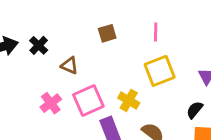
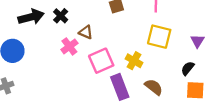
yellow square: (160, 71) -> (159, 37), turned 35
pink cross: (51, 103) -> (69, 46), moved

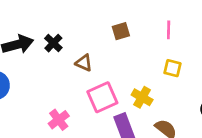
yellow square: (159, 37) -> (172, 68), size x0.6
pink cross: (69, 46) -> (59, 120), moved

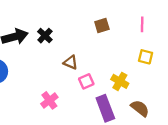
brown triangle: (84, 63) -> (71, 62), moved
pink square: (102, 97) -> (86, 81), size x0.6

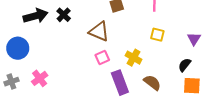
brown triangle: (71, 62) -> (99, 31), moved, size x1.5
pink cross: (49, 100) -> (40, 78), moved

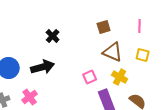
black arrow: (35, 16) -> (43, 67), moved
brown triangle: (99, 31) -> (113, 52), moved

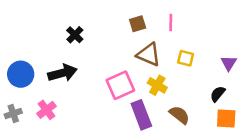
pink line: (140, 26) -> (171, 22), moved
pink square: (90, 77) -> (120, 85), size x1.6

